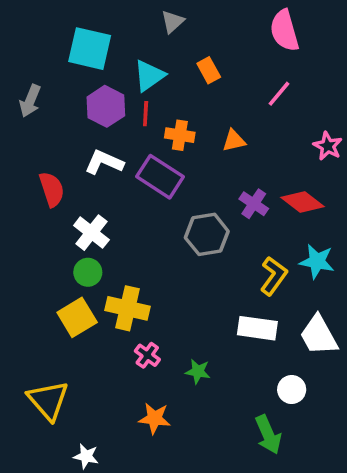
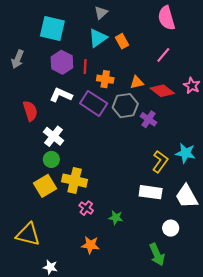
cyan triangle: (149, 76) -> (98, 38), moved
red diamond: (302, 202) -> (162, 91), moved
gray hexagon: (207, 234) -> (125, 106), moved
yellow triangle: (48, 400) -> (28, 234), turned -35

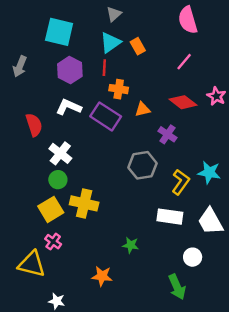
red line: (85, 67) -> (104, 68), moved
orange triangle: (137, 82) -> (143, 109), moved
gray hexagon: (125, 106) -> (143, 165), moved
pink cross: (86, 208) -> (53, 242), moved

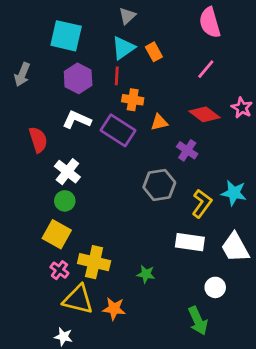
yellow cross: (84, 203) -> (94, 262), moved
yellow square: (51, 209) -> (57, 234), turned -30
yellow triangle: (32, 264) -> (78, 299), moved

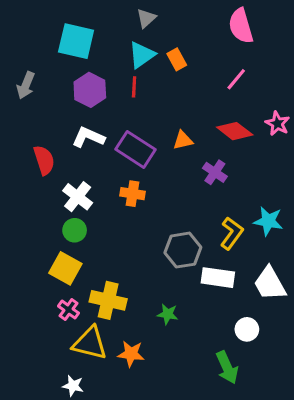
orange cross: (133, 100) -> (133, 194), moved
gray hexagon: (159, 185) -> (183, 250), moved

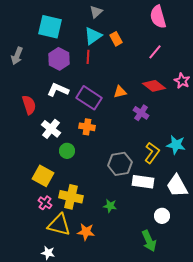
green circle: (75, 230) -> (67, 151), moved

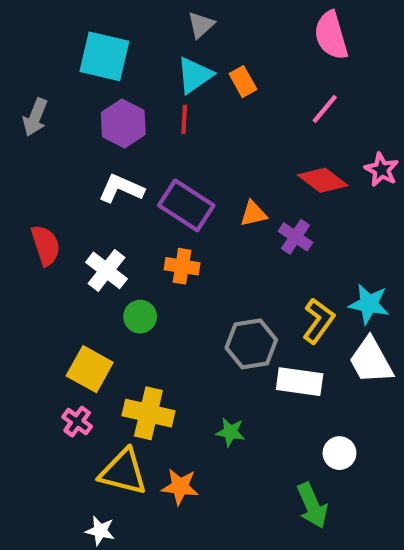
orange triangle: (120, 92) -> (253, 214), moved
red semicircle: (29, 105) -> (46, 245), moved
white trapezoid: (177, 186) -> (371, 361), moved
pink cross: (45, 203) -> (77, 422), moved

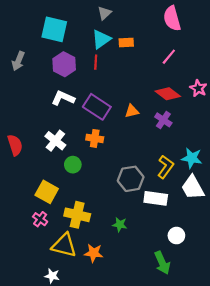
orange rectangle: (243, 82) -> (126, 42), turned -64
purple cross: (295, 237) -> (163, 120), moved
red semicircle: (46, 245) -> (15, 145), moved

